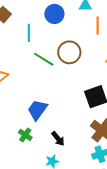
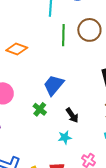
green line: (44, 59) -> (63, 35), turned 55

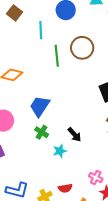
blue trapezoid: (54, 85) -> (40, 106), moved
cyan star: (65, 137) -> (60, 151), moved

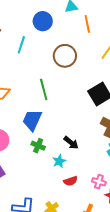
cyan line: (41, 30) -> (21, 45), turned 30
green line: (57, 56) -> (44, 90), moved
red semicircle: (65, 188) -> (71, 181), moved

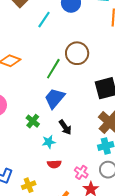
brown circle: (65, 56) -> (77, 53), moved
green line: (44, 90) -> (53, 69), turned 30
blue trapezoid: (32, 120) -> (55, 98), moved

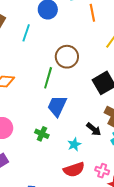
black arrow: (65, 127) -> (94, 129), moved
cyan star: (49, 142) -> (74, 144), moved
red semicircle: (54, 164) -> (74, 170), size x1.5

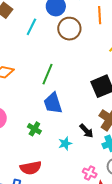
brown circle: (67, 57) -> (69, 29), moved
blue trapezoid: (57, 106) -> (53, 103), turned -50
red semicircle: (74, 170) -> (31, 168), moved

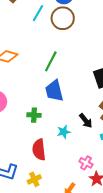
brown circle: (69, 29) -> (63, 18), moved
green cross: (34, 129) -> (34, 115), turned -32
red semicircle: (31, 168) -> (39, 150), moved, turned 90

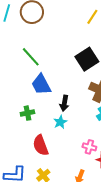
green line: (51, 61) -> (31, 57), turned -55
black arrow: (86, 121) -> (64, 103), moved, turned 63

